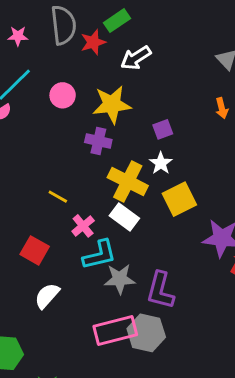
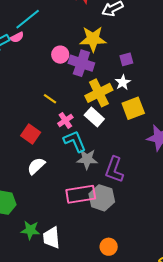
pink circle: (63, 95) -> (60, 55), moved
purple cross: (98, 141) -> (81, 63), size x1.4
yellow cross: (128, 182) -> (99, 93), turned 32
cyan L-shape: (99, 255) -> (75, 141), turned -105

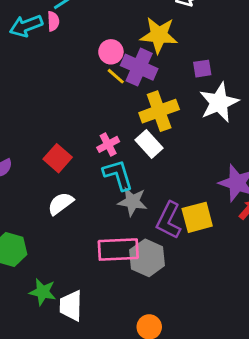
pink semicircle: (17, 37) -> (53, 21), turned -72
white star: (123, 82) -> (219, 102), moved, size x1.8
yellow line: (50, 99) -> (116, 76), moved
yellow square: (133, 108) -> (197, 217), moved

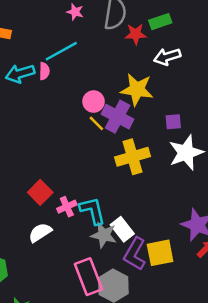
pink cross: (108, 144) -> (67, 207), moved
white rectangle: (149, 144) -> (122, 229), moved
pink rectangle: (118, 250) -> (88, 277), turned 68

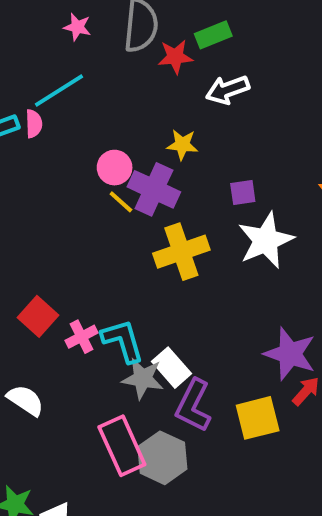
yellow star: (137, 90) -> (182, 145), size x0.6
white semicircle: (40, 233) -> (25, 400), moved, turned 70
yellow square: (160, 253) -> (258, 418), moved

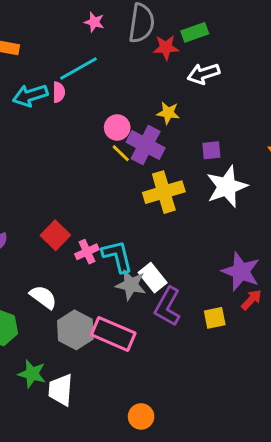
yellow square: (258, 418) -> (215, 318), size x0.7
pink rectangle: (122, 446) -> (113, 334), turned -45
gray hexagon: (162, 458) -> (75, 330), moved

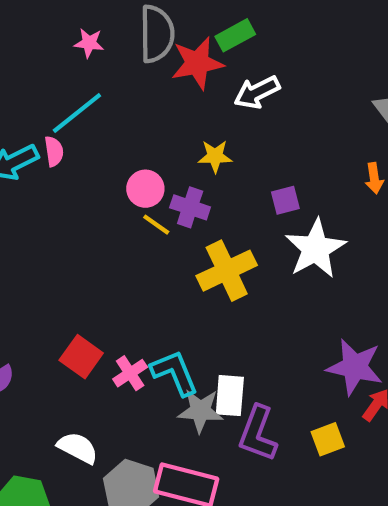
red star: (166, 47) -> (197, 63), size x1.4
purple cross: (146, 145) -> (190, 207), size x0.7
white rectangle: (153, 278) -> (230, 396), turned 52

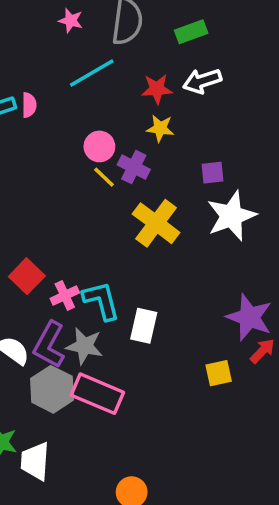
red star: (197, 63) -> (157, 89), moved, size x0.7
cyan line: (77, 113) -> (92, 73), moved
yellow cross: (227, 271) -> (156, 223), turned -36
gray star: (200, 411) -> (84, 346), moved
purple L-shape: (258, 434) -> (49, 345), moved

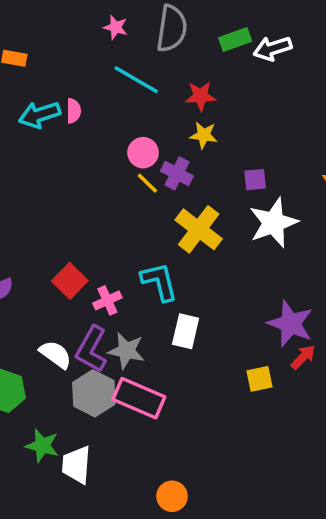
cyan line: (92, 73) -> (136, 80), turned 60
white arrow: (202, 81) -> (273, 48), moved
cyan L-shape: (101, 301) -> (159, 282), moved

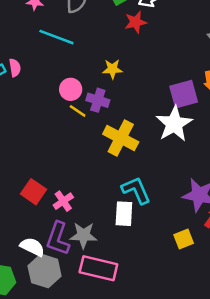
red star: (201, 96) -> (136, 22), moved
purple square: (255, 180) -> (184, 94), moved, size x1.6
cyan L-shape: (159, 282) -> (136, 190), moved
gray hexagon: (94, 393) -> (45, 271), moved

